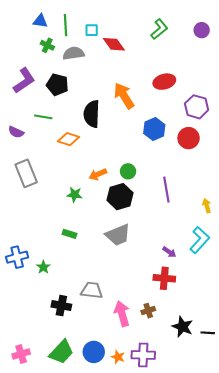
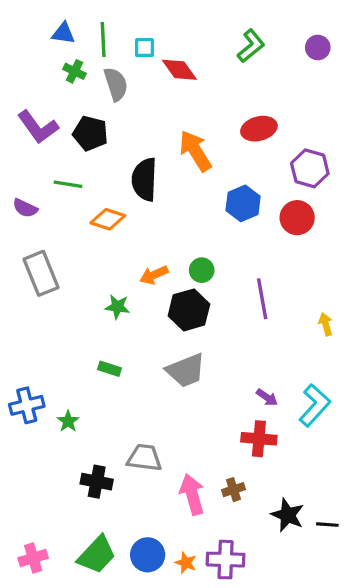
gray semicircle: (74, 53) -> (116, 84), turned 80
purple L-shape: (24, 81) -> (38, 127), turned 88
cyan L-shape: (200, 240) -> (315, 405), moved

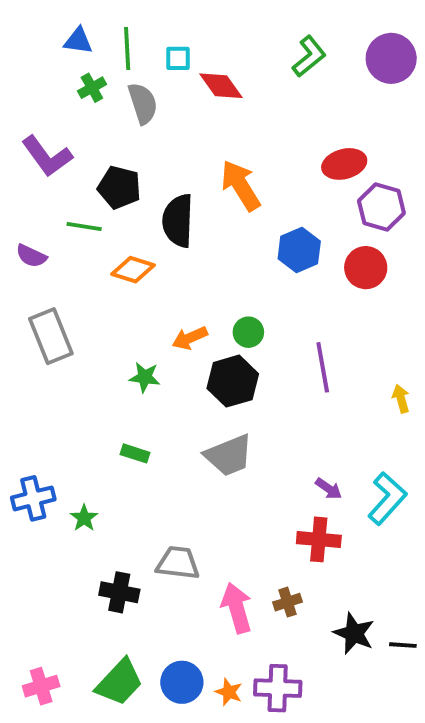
purple circle: (318, 48) -> (391, 58), size x1.6
green cross: (74, 71) -> (92, 88), turned 35
red ellipse: (259, 129) -> (344, 164), moved
black pentagon: (90, 133) -> (119, 187), moved

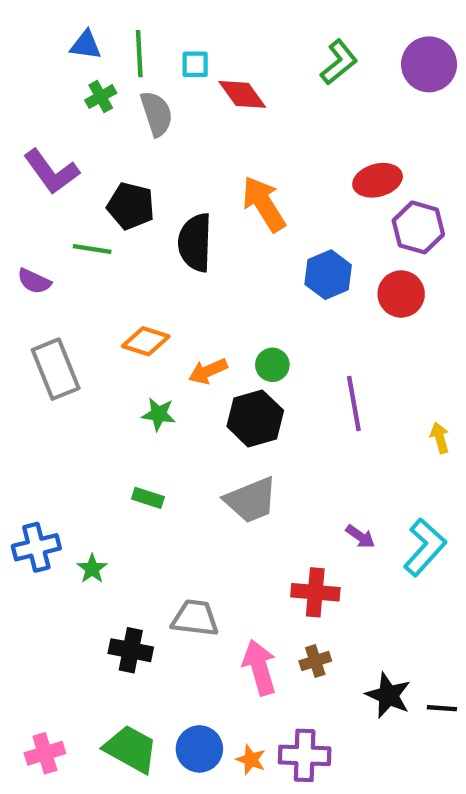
orange diamond: (133, 270) -> (146, 341), moved
red cross: (319, 539) -> (315, 592), moved
green trapezoid: (119, 682) -> (131, 749), turned -104

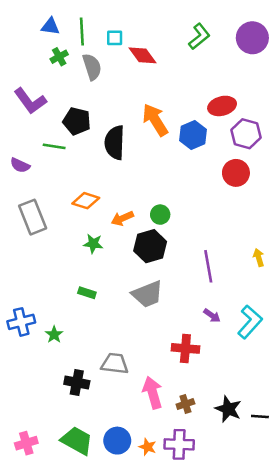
blue hexagon: (328, 275) -> (193, 135), moved
purple line: (354, 403) -> (208, 266), moved
brown cross: (315, 661) -> (185, 404), moved

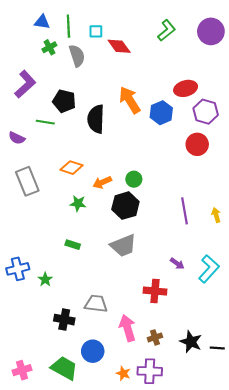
purple L-shape: (30, 101) -> (25, 84), turned -96
purple line: (208, 266) -> (185, 211), moved
blue circle: (117, 441) -> (93, 351), moved

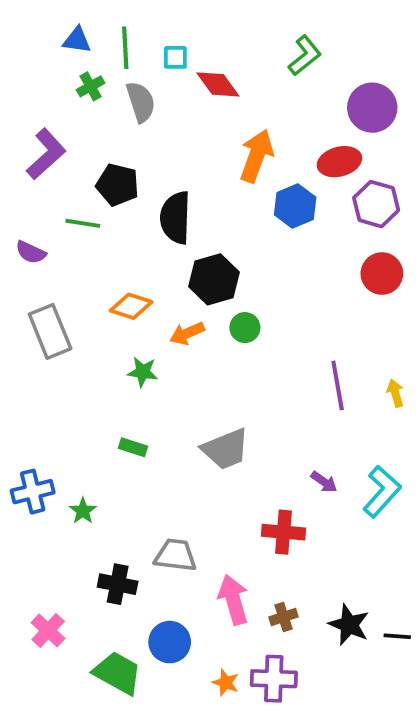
purple circle: (211, 31) -> (372, 108), moved
orange arrow: (130, 100) -> (256, 156), moved, turned 52
red circle: (197, 144) -> (382, 274), moved
black hexagon: (125, 206) -> (214, 279), moved
pink cross: (22, 370) -> (48, 630), moved, turned -30

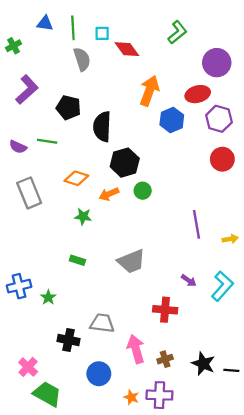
green cross: (91, 86) -> (13, 46), moved
green line: (83, 223) -> (47, 141), moved
yellow arrow: (395, 393) -> (230, 239), moved, turned 96
green trapezoid: (118, 673) -> (47, 394), moved

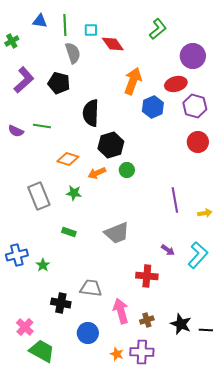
black pentagon: (68, 108) -> (59, 83), moved
gray rectangle: (29, 193) -> (39, 196), moved

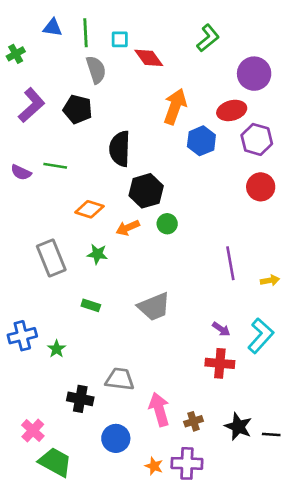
red cross: (147, 276) -> (220, 363), moved

